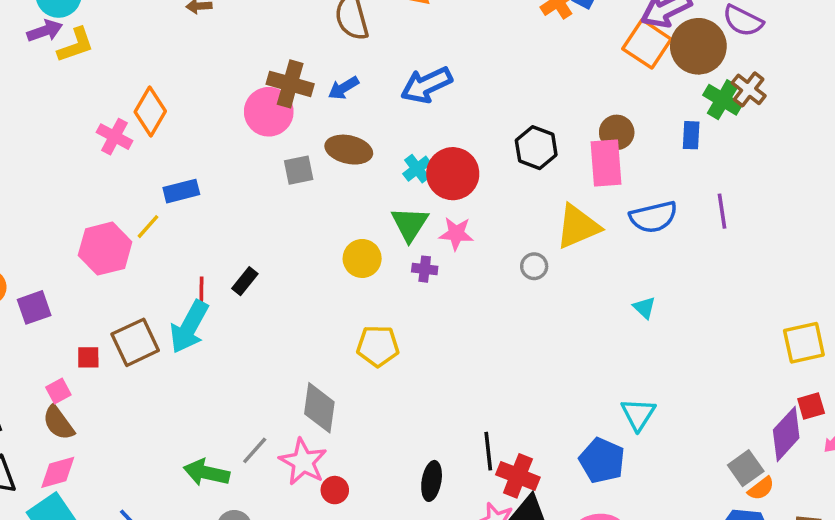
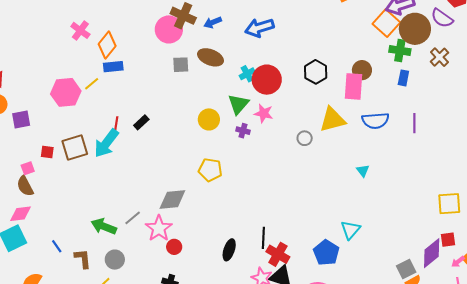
green cross: (723, 100) -> (400, 51), moved, turned -30
orange diamond: (150, 111) -> (107, 45), moved
gray diamond: (319, 408) -> (172, 200), turned 68

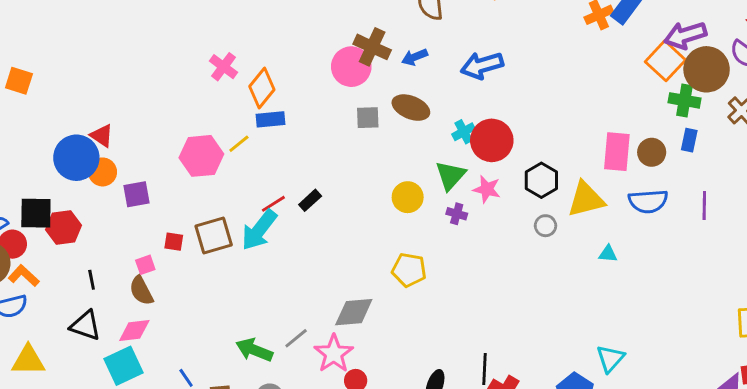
brown circle: (362, 70) -> (652, 152), moved
black hexagon: (316, 72) -> (541, 180), moved
red line: (116, 125) -> (273, 204), turned 48
cyan triangle: (363, 171) -> (608, 254), moved, turned -48

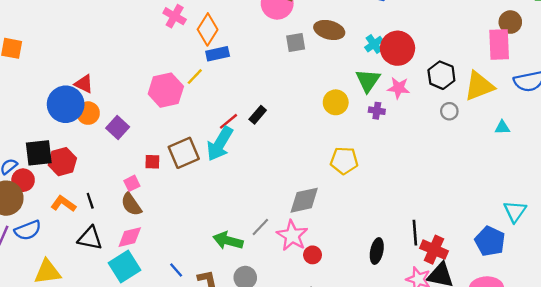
brown circle: (652, 152) -> (510, 22), moved
purple square: (137, 194) -> (118, 128), turned -30
orange L-shape: (24, 276) -> (63, 204), moved

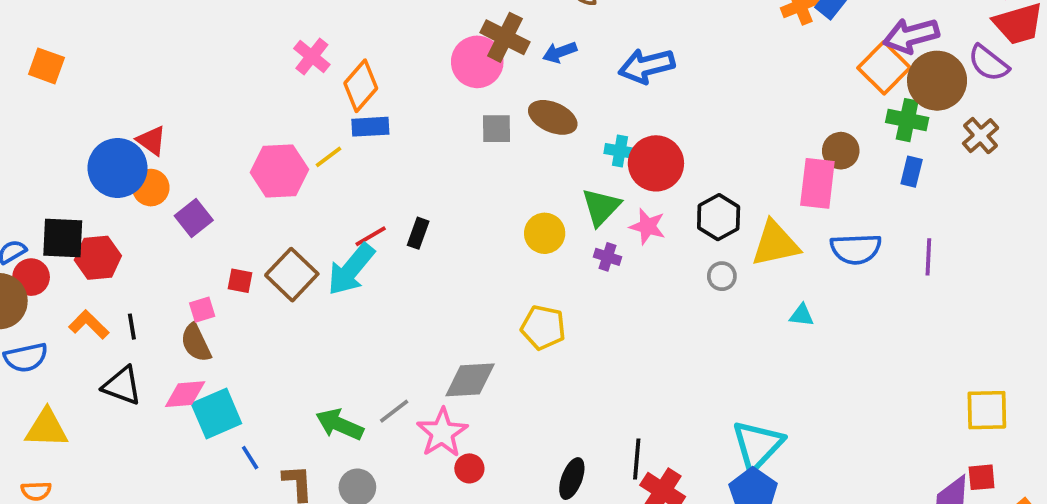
cyan cross: (374, 44) -> (620, 151), turned 36
black rectangle: (258, 115) -> (418, 233), turned -30
brown square: (184, 153) -> (292, 275), turned -32
cyan triangle: (515, 211) -> (758, 445), moved, size x1.4
cyan square: (125, 267) -> (216, 413), moved

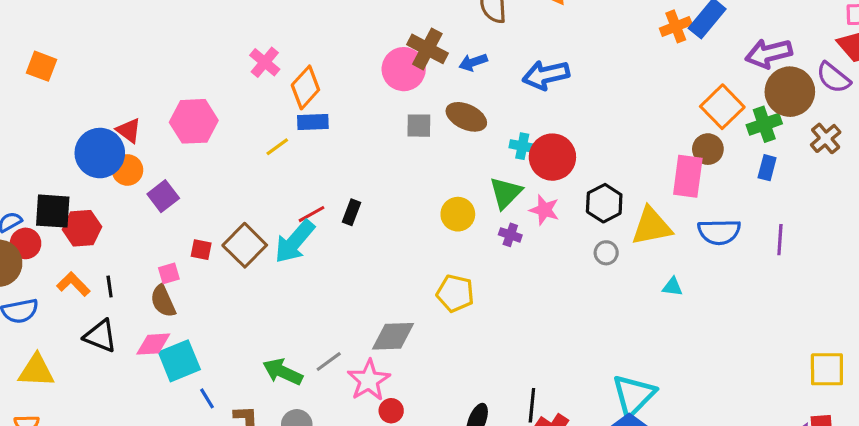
orange square: (884, 68) -> (722, 107), moved
green cross: (907, 120) -> (764, 124), turned -32
pink hexagon: (279, 171) -> (194, 121), moved

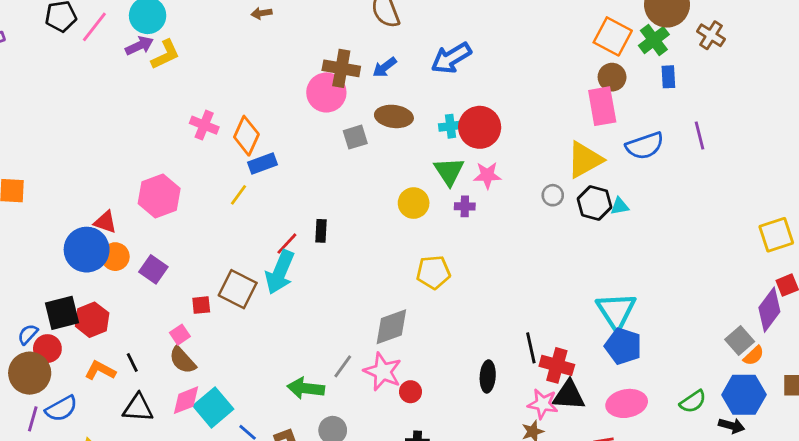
black hexagon: (604, 203) -> (595, 203), moved

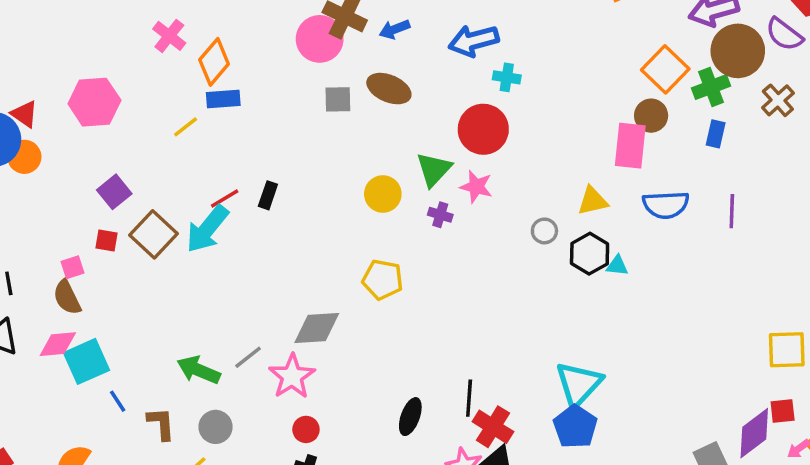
cyan cross: (450, 126) -> (507, 77), moved
yellow triangle: (585, 160) -> (593, 201), size x0.7
purple square: (153, 269) -> (114, 192), moved
red circle: (410, 392) -> (306, 429), moved

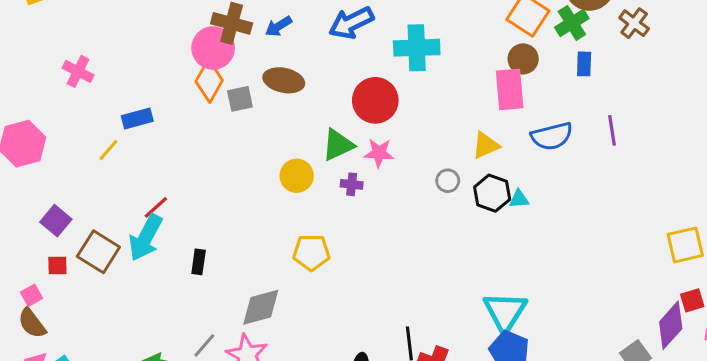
orange diamond: (214, 62) -> (209, 81), moved
cyan cross: (507, 77) -> (417, 48), moved, size x1.8
green triangle: (434, 169) -> (338, 145), turned 33
black rectangle: (268, 195) -> (199, 262), moved

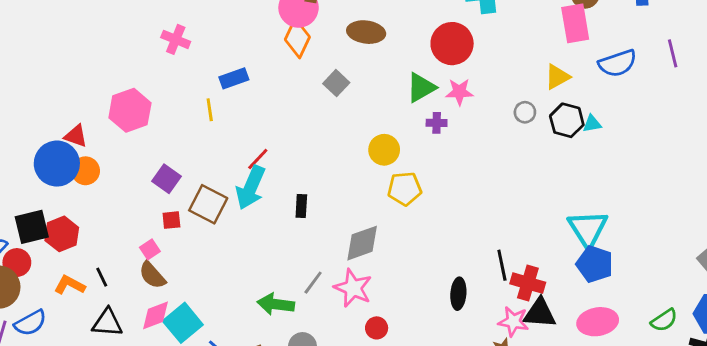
gray square: (240, 99) -> (336, 83), moved, turned -30
yellow line: (108, 150) -> (210, 110), turned -45
yellow circle: (297, 176) -> (384, 150), moved

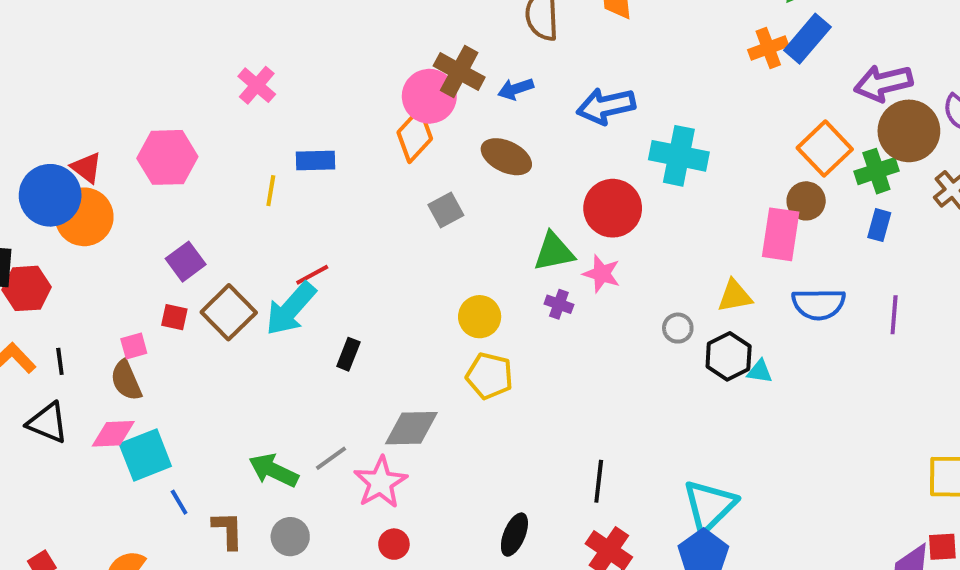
orange circle: (86, 171) -> (84, 217), size x1.5
black line: (502, 265) -> (599, 481), moved

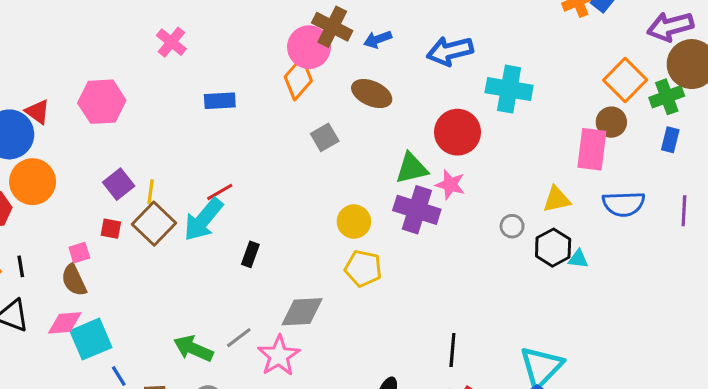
yellow line: (271, 191) -> (151, 192), moved
orange circle: (84, 217) -> (33, 182), moved
purple cross: (559, 304) -> (417, 210), size x2.0

